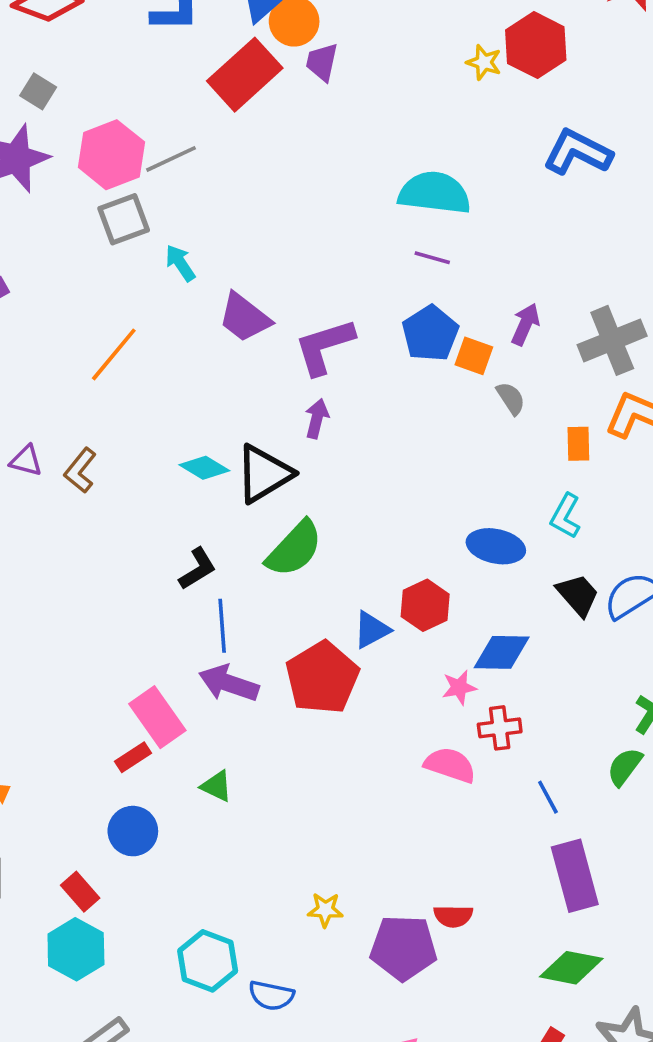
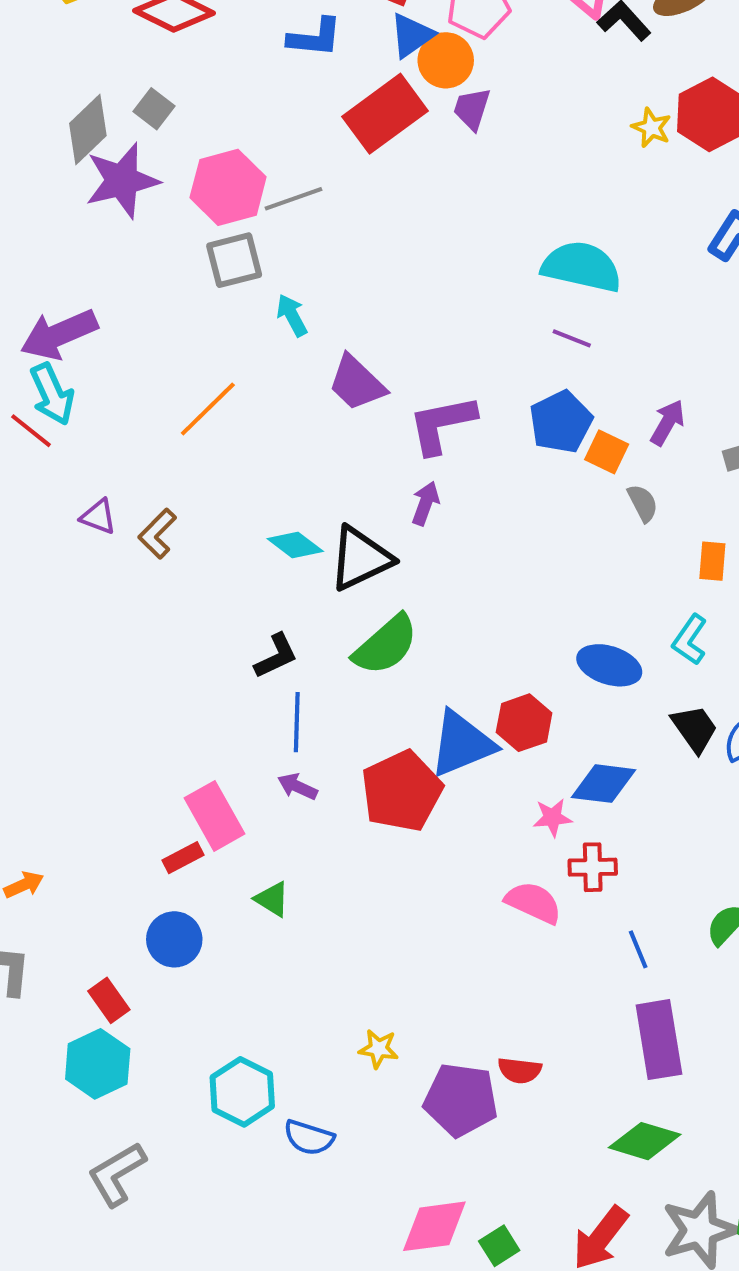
blue triangle: (372, 630) -> (462, 744), size x1.6
purple arrow: (229, 683) -> (297, 787), size x0.6

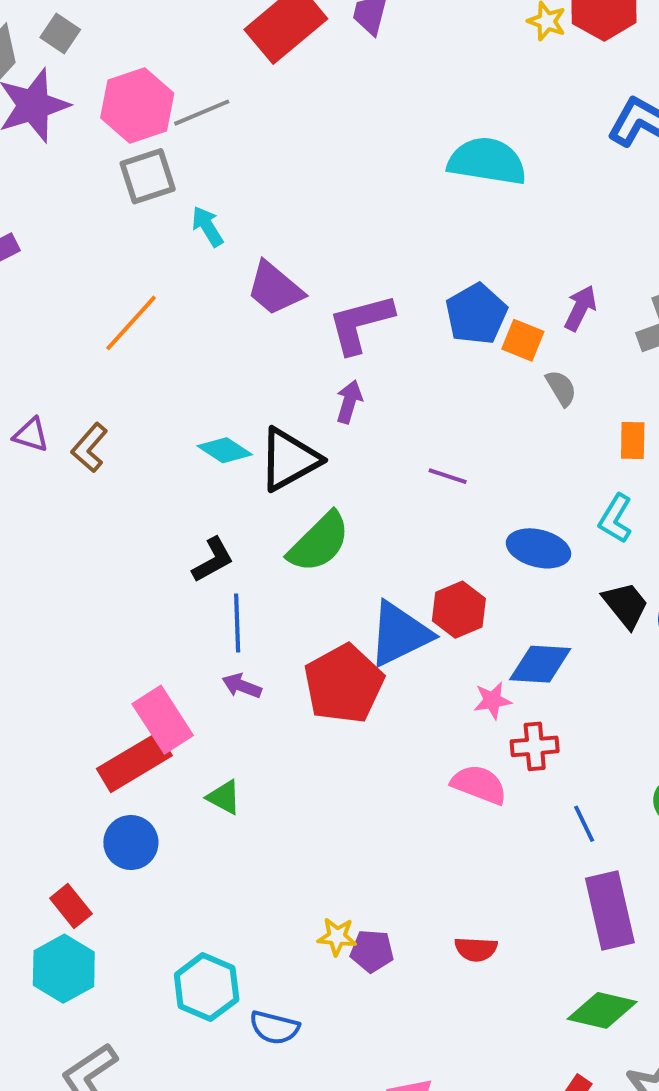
purple line: (572, 338) -> (448, 476), moved
red rectangle: (183, 858) -> (134, 762), size x1.8
purple pentagon: (461, 1100) -> (372, 951), moved, size x0.6

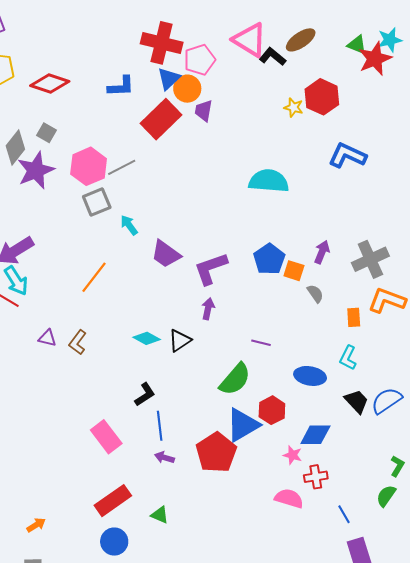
black triangle: (289, 459) -> (180, 340), size x0.7
green semicircle: (319, 542) -> (235, 379), moved
pink star: (492, 700) -> (293, 455), turned 30
pink rectangle: (163, 720) -> (106, 437), moved

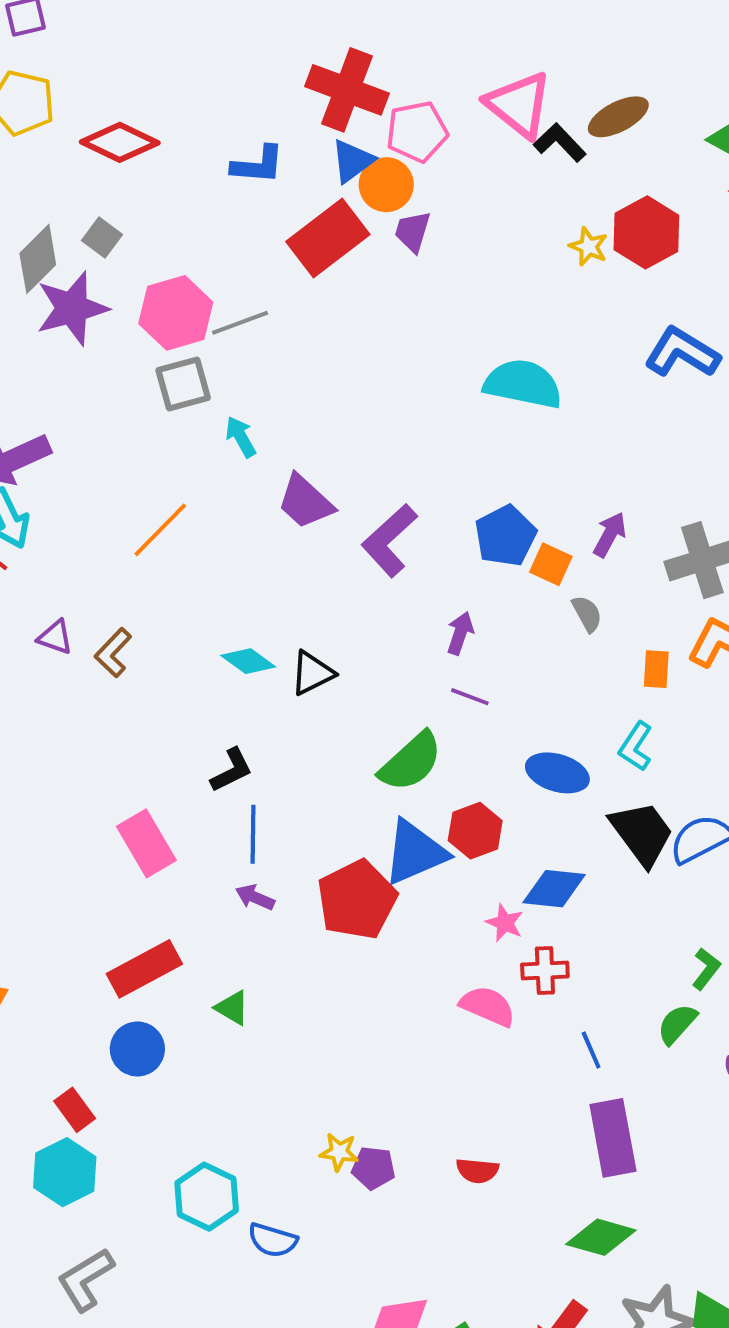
purple L-shape: (211, 269) -> (389, 540), turned -30
purple arrow: (208, 309) -> (460, 633), moved
black trapezoid: (357, 401) -> (642, 833), size x1.4

